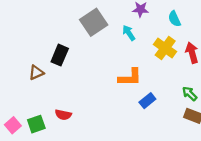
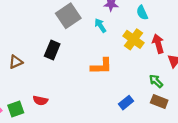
black rectangle: (60, 55) -> (52, 50), moved
blue rectangle: (147, 101) -> (126, 103), moved

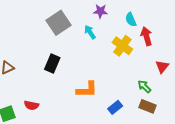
red arrow: (158, 44) -> (146, 36), moved
black rectangle: (52, 50) -> (52, 63), moved
orange L-shape: (101, 66) -> (87, 90), moved

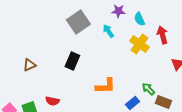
cyan semicircle: (131, 20) -> (139, 19), moved
green arrow: (144, 86) -> (148, 89), moved

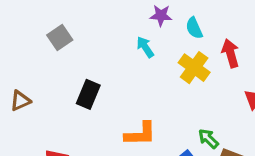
gray square: (78, 22) -> (60, 38), moved, size x0.7

